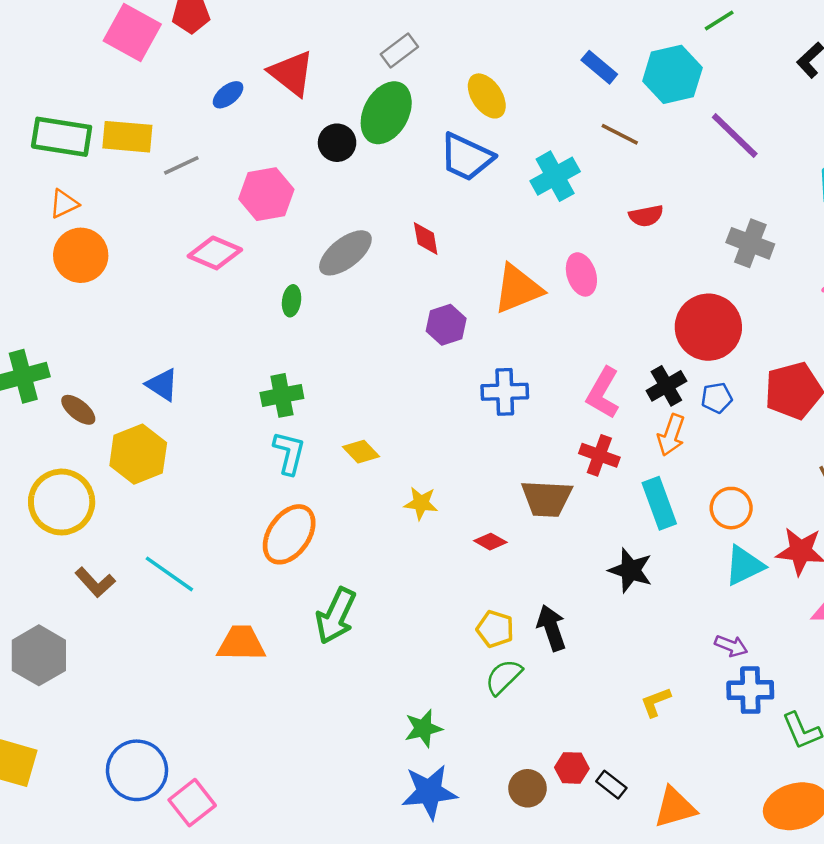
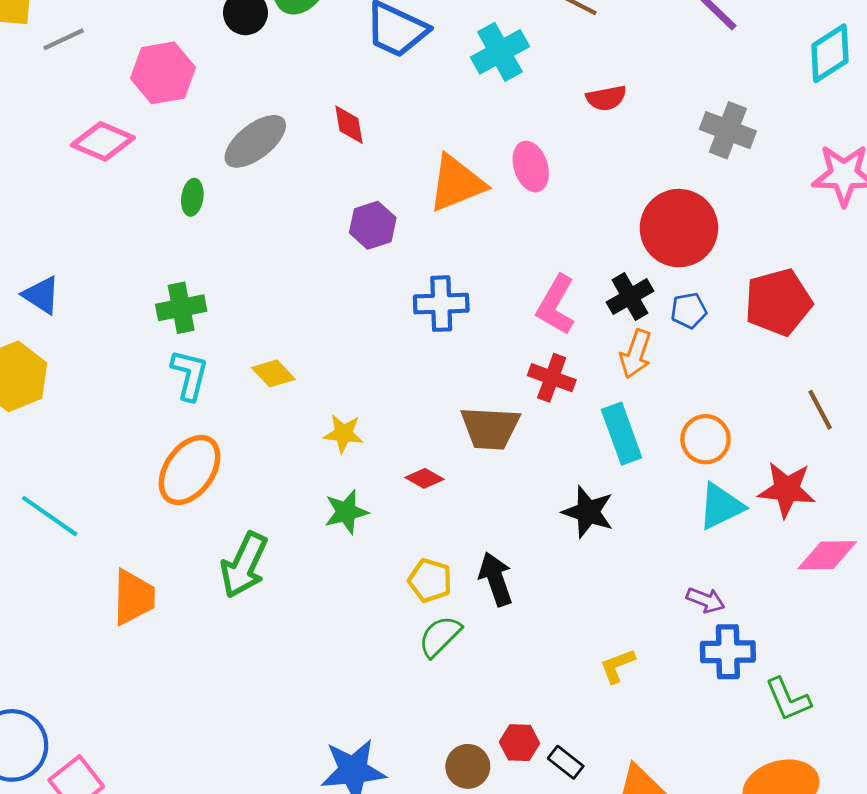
orange trapezoid: (241, 643) -> (134, 597), turned 90
green star: (423, 728) -> (346, 512), moved

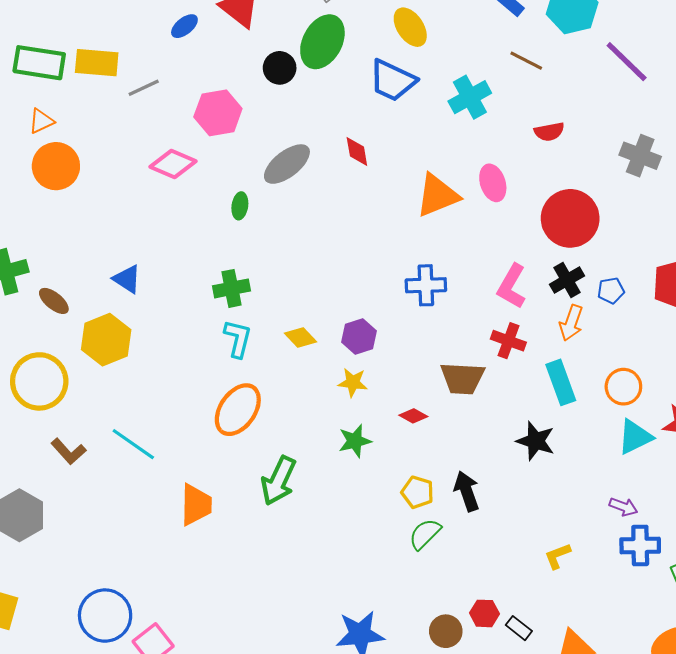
purple hexagon: (373, 225) -> (359, 336), moved
red circle: (679, 228) -> (570, 218), moved

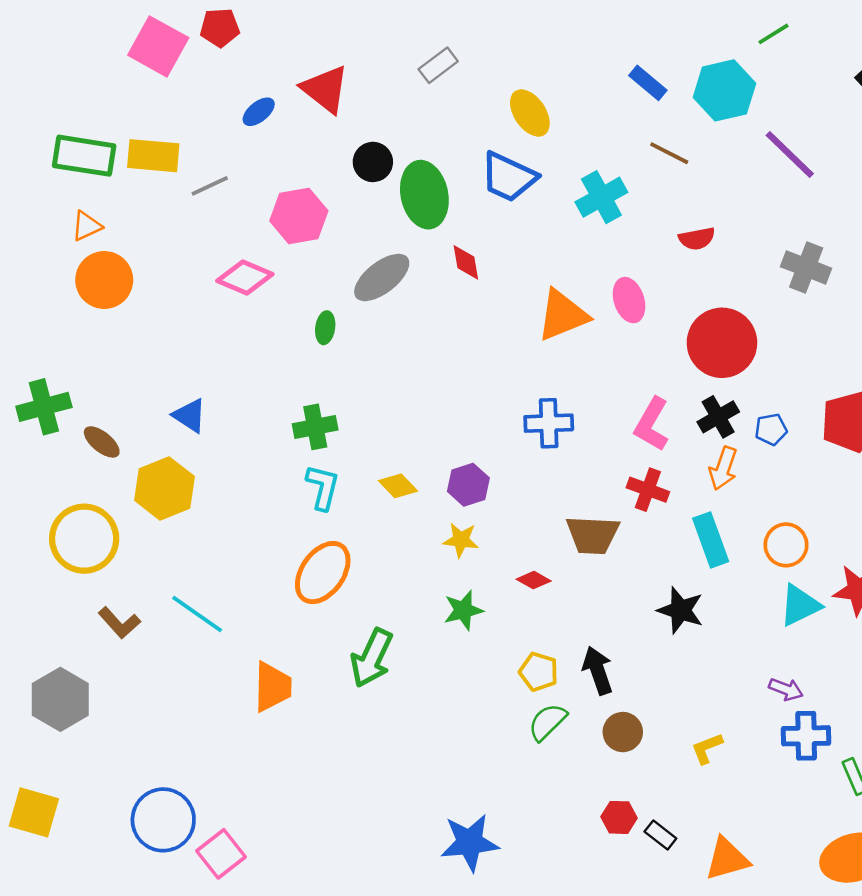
green ellipse: (322, 42) -> (424, 195), moved, turned -40
brown circle: (446, 631) -> (623, 732), moved

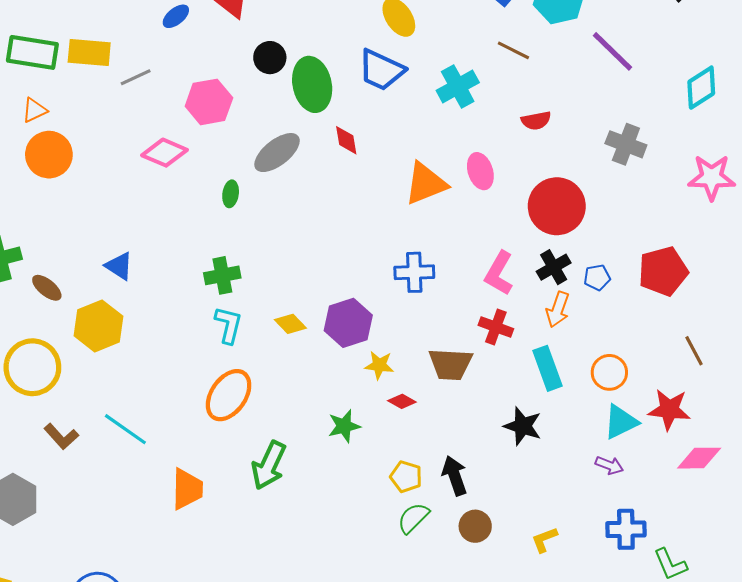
purple hexagon: (468, 485) -> (348, 323), size x1.4
yellow star: (461, 540) -> (379, 365), moved
purple arrow: (786, 689) -> (609, 465), moved

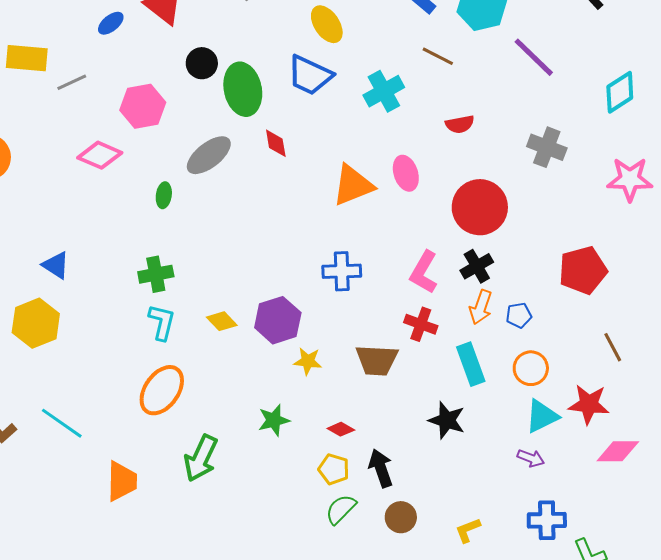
blue pentagon: (597, 277) -> (519, 315), moved
red diamond: (402, 401) -> (341, 429), moved

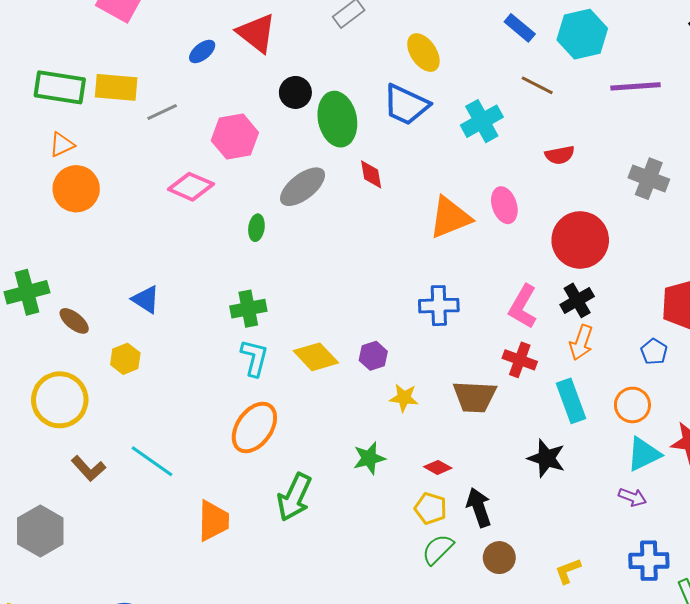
purple line: (534, 57) -> (636, 86), turned -48
blue pentagon: (519, 315) -> (654, 352), moved, turned -30
purple hexagon: (278, 320) -> (373, 356), size x0.6
yellow diamond: (222, 321) -> (316, 357), size x1.4
yellow hexagon: (36, 323) -> (125, 359), size x0.6

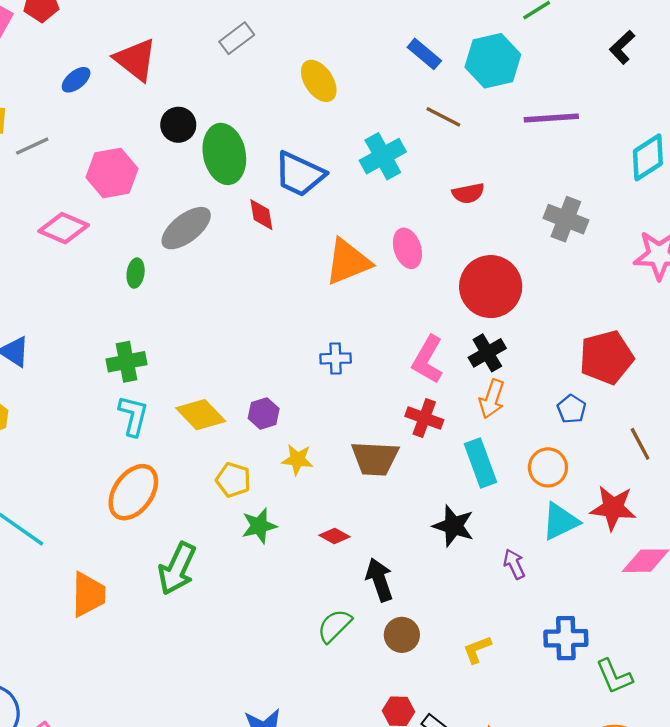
blue trapezoid: (406, 105) -> (300, 174), moved
blue cross: (439, 306) -> (336, 358), size x0.7
purple arrow: (632, 497) -> (514, 564), moved, turned -136
yellow pentagon: (431, 508) -> (233, 480), moved

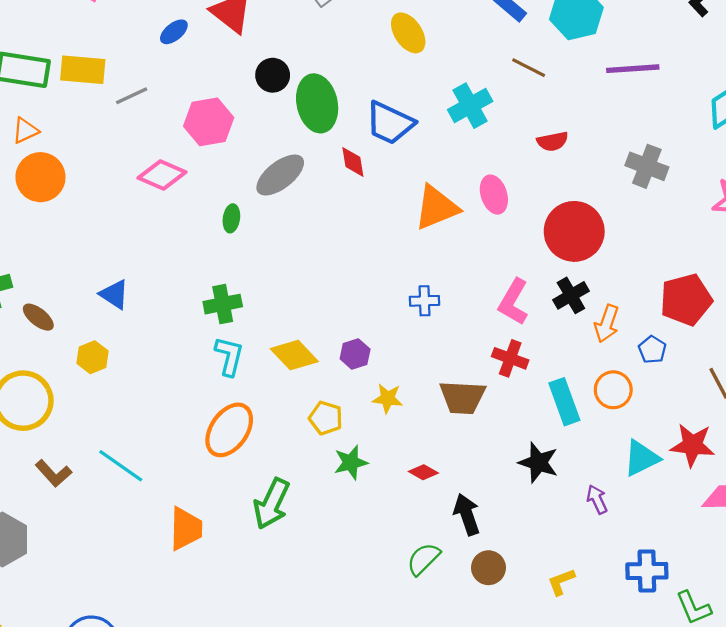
orange arrow: (492, 399) -> (607, 324), moved
orange circle: (548, 467) -> (613, 390), moved

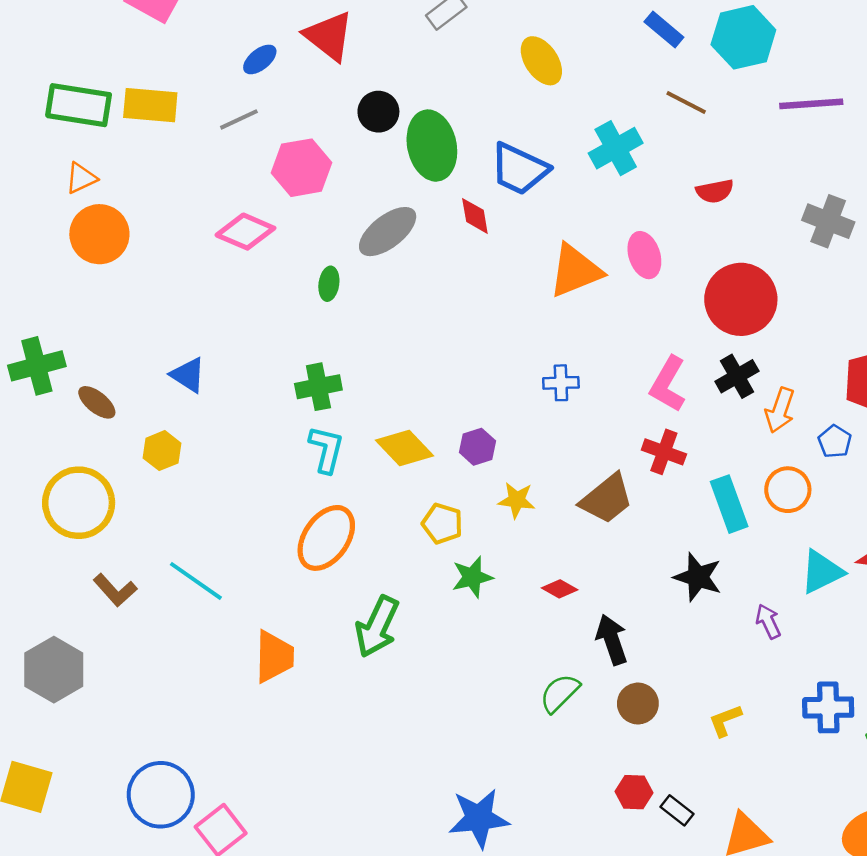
gray line: (132, 96) -> (239, 119), moved
brown trapezoid: (462, 397) -> (607, 499), turned -42

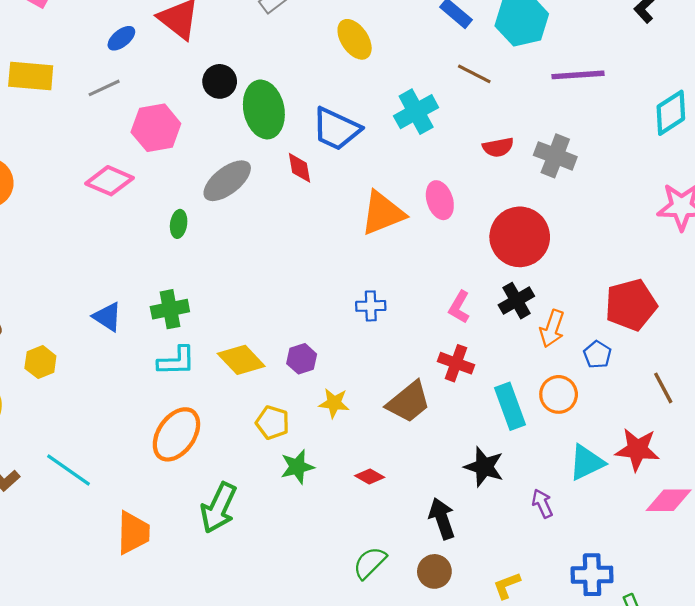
gray cross: (828, 221) -> (555, 156), moved
blue triangle: (188, 375) -> (107, 317), moved
pink L-shape: (668, 384) -> (459, 307), size x0.7
cyan L-shape: (326, 449) -> (176, 361), turned 75
black arrow: (612, 640) -> (442, 519), moved

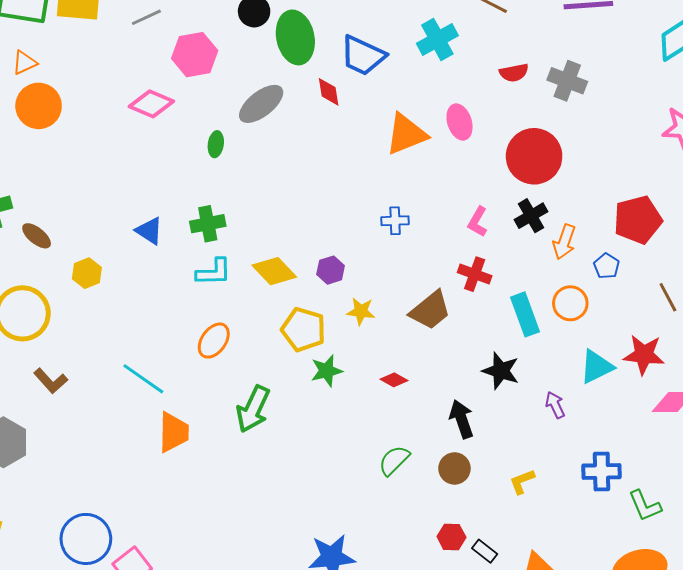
yellow pentagon: (273, 423) -> (303, 329), size x1.4
orange ellipse: (176, 434) -> (214, 341), size x0.7
cyan line: (68, 470) -> (143, 379), moved

